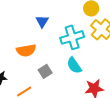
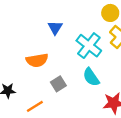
cyan cross: (72, 37) -> (89, 46), turned -35

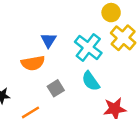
blue triangle: (55, 28) -> (49, 40), moved

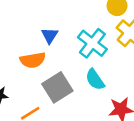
gray square: (56, 88) -> (57, 87), size x1.6

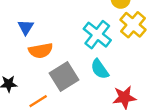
blue triangle: (50, 35) -> (26, 27), moved

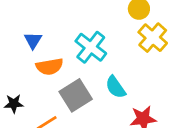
cyan cross: (97, 35) -> (91, 47), moved

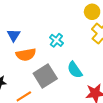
cyan cross: (91, 47) -> (56, 40), size x0.6

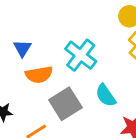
cyan cross: (56, 40) -> (81, 55), size x1.6

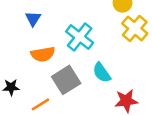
blue triangle: (22, 48) -> (33, 19), moved

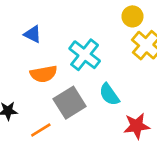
blue triangle: (33, 19) -> (33, 34), turned -35

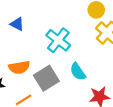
orange semicircle: (44, 74) -> (19, 67), moved

